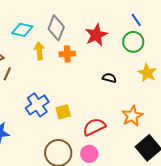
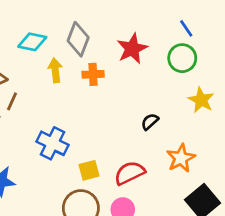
black semicircle: (109, 78) -> (150, 122), moved, turned -56
blue cross: (37, 105) -> (52, 143), turned -30
yellow square: (63, 112) -> (89, 170), moved

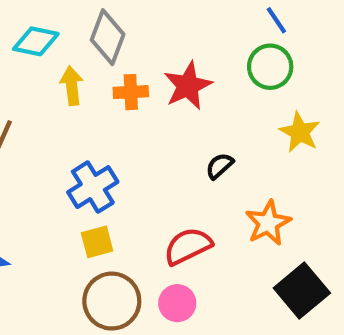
red star: (132, 49) -> (188, 86), moved
blue cross: (52, 143) -> (93, 187), moved, turned 32
yellow square: (89, 170) -> (97, 242), moved

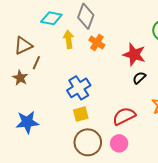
red star: (188, 86) -> (134, 55), moved, turned -30
orange cross: (131, 92) -> (97, 42), turned 35

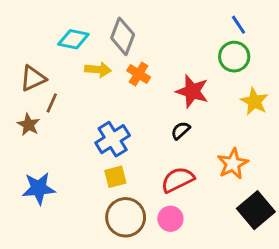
yellow arrow: (69, 39) -> (98, 70), turned 102
black semicircle: (139, 78) -> (181, 130), moved

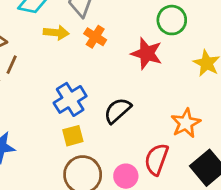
green circle: (234, 57) -> (172, 20), moved
black semicircle: (181, 130) -> (117, 111), moved, size x1.5
red semicircle: (178, 180) -> (156, 159), moved, turned -44

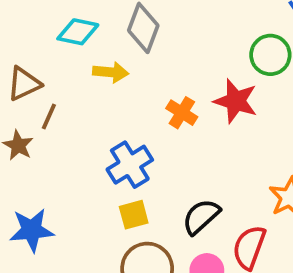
orange cross: (95, 37) -> (182, 113), moved
black semicircle: (117, 111) -> (201, 217), moved

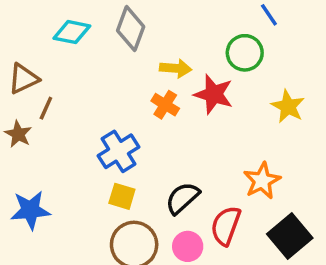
yellow arrow: (111, 72) -> (176, 68), moved
yellow square: (134, 215) -> (122, 196), turned 32

